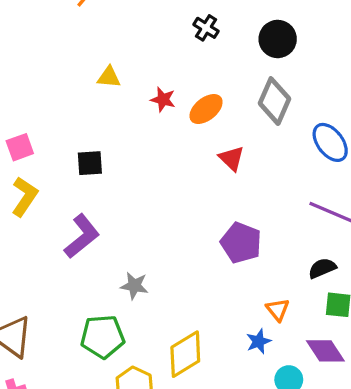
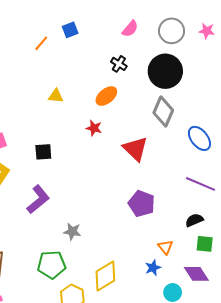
black circle: (278, 39) -> (165, 71), size x1.4
red star: (163, 99) -> (94, 128), moved
orange ellipse: (206, 109) -> (106, 96), moved
red triangle: (231, 158) -> (135, 149), size x1.5

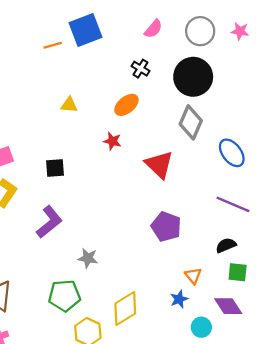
blue square: (70, 30) -> (85, 30), size x1.8
orange line: (41, 43) -> (53, 45), turned 35

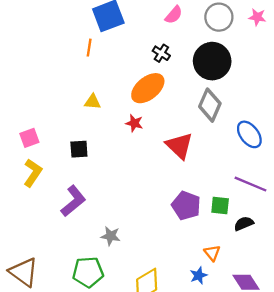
orange line: (53, 45) -> (89, 48), moved, turned -66
yellow triangle: (69, 105) -> (93, 102), moved
orange ellipse: (126, 105) -> (148, 88), size x1.4
green square: (238, 272) -> (220, 206), moved

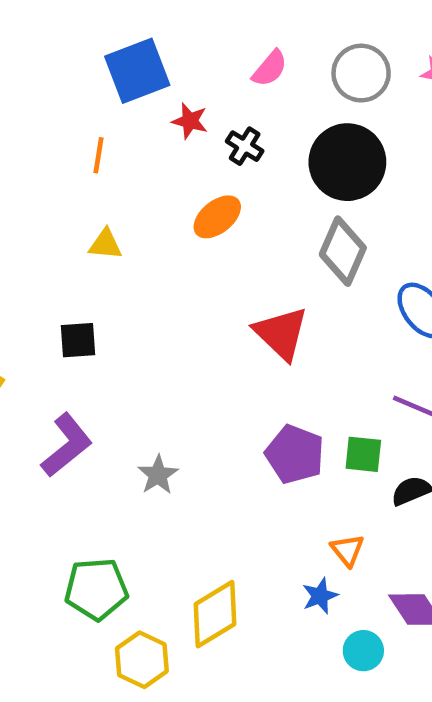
orange line: (89, 48) -> (99, 155), moved
orange ellipse: (148, 88) -> (217, 217), size x0.7
red star: (134, 123) -> (190, 121), moved
gray star: (111, 236) -> (158, 475), moved, turned 30

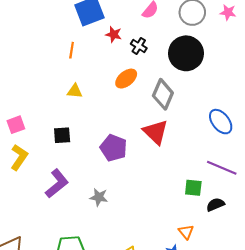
gray diamond: (343, 251) -> (163, 94), moved
purple pentagon: (295, 454) -> (114, 148), moved
gray star: (158, 475) -> (99, 197), turned -30

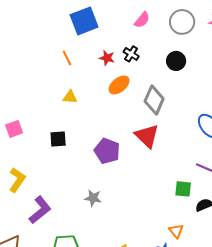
red star: (114, 34) -> (107, 58), moved
orange line: (72, 50) -> (67, 58), turned -35
black circle: (186, 53) -> (176, 61), size x0.6
yellow L-shape: (19, 157) -> (17, 180), moved
purple L-shape: (57, 184) -> (40, 210), moved

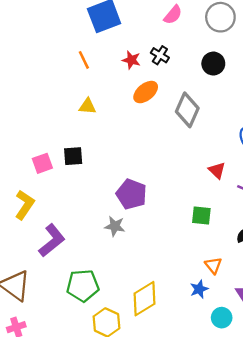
pink square: (14, 129) -> (42, 163), moved
red triangle: (147, 136) -> (217, 170), moved, size x0.6
purple pentagon: (107, 151) -> (131, 194), moved
green square: (183, 189) -> (201, 216), moved

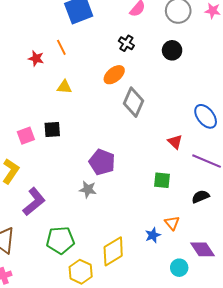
red star: (131, 60) -> (36, 58), moved
gray diamond: (187, 110) -> (133, 102), moved
blue star: (199, 289) -> (153, 235), moved

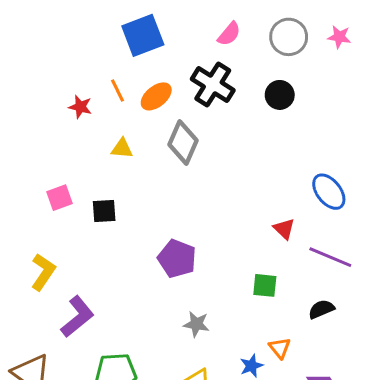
black cross: (126, 43) -> (213, 85), size x1.8
orange ellipse: (114, 75) -> (156, 96), moved
gray diamond: (133, 102) -> (183, 143), moved
pink square: (26, 136) -> (59, 198), moved
gray star: (88, 189) -> (196, 324), moved

